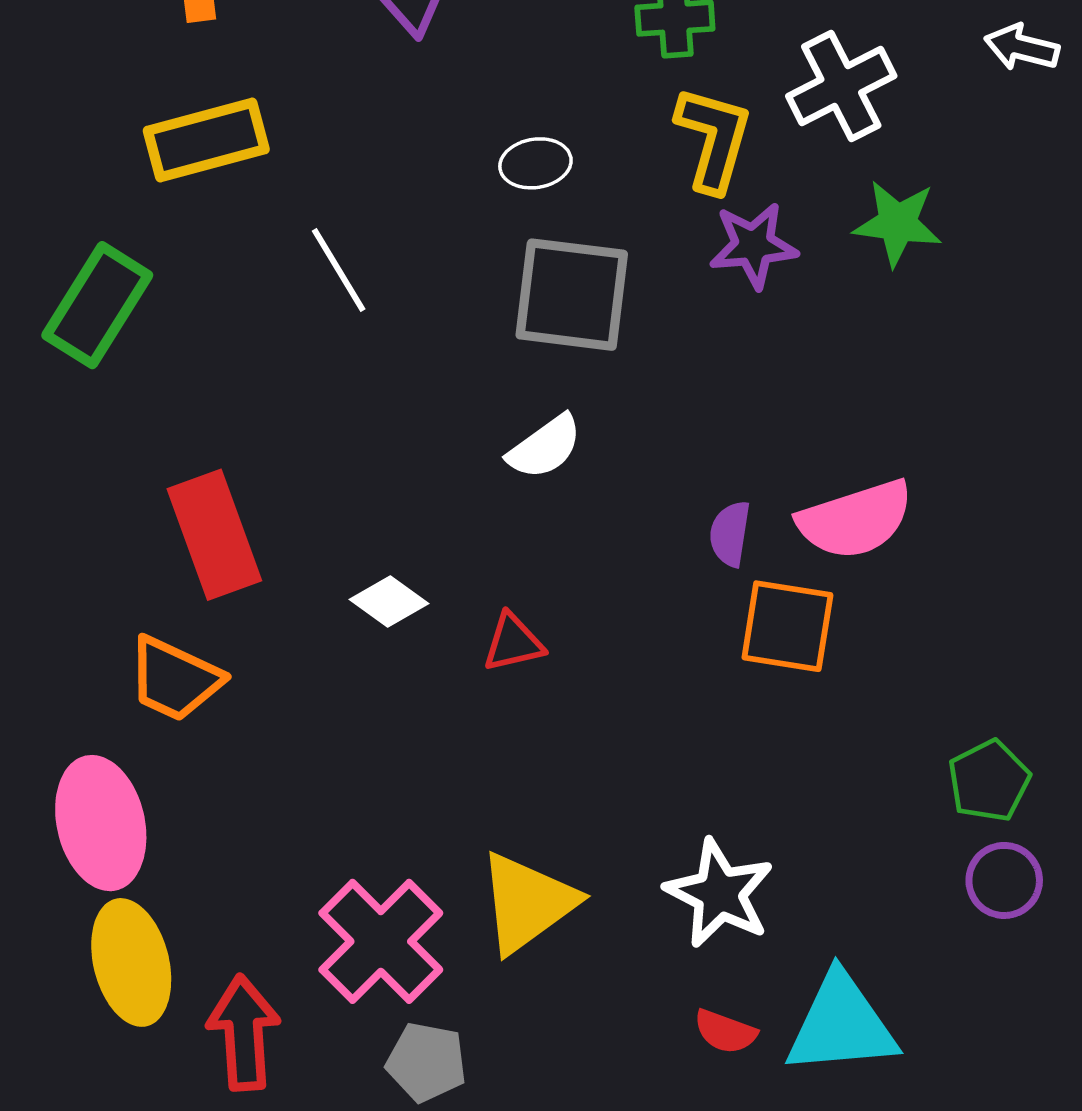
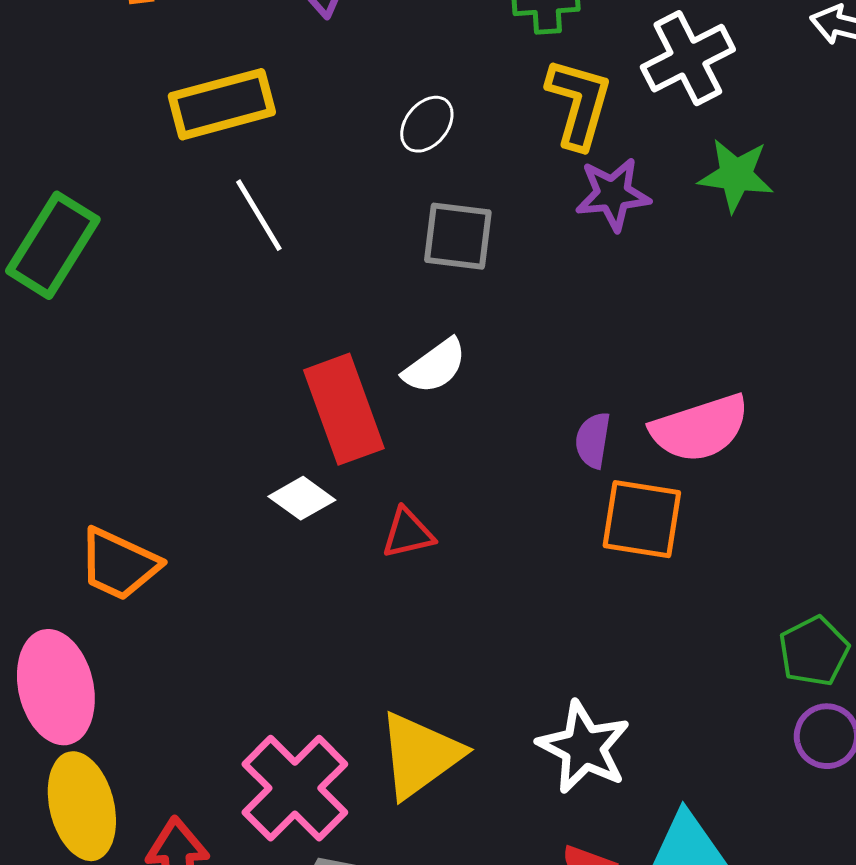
yellow rectangle: (206, 140) -> (222, 104), moved
white ellipse: (535, 163) -> (427, 124), turned -42
gray square: (572, 295) -> (458, 236), size x0.7
red rectangle: (214, 535) -> (344, 409), moved

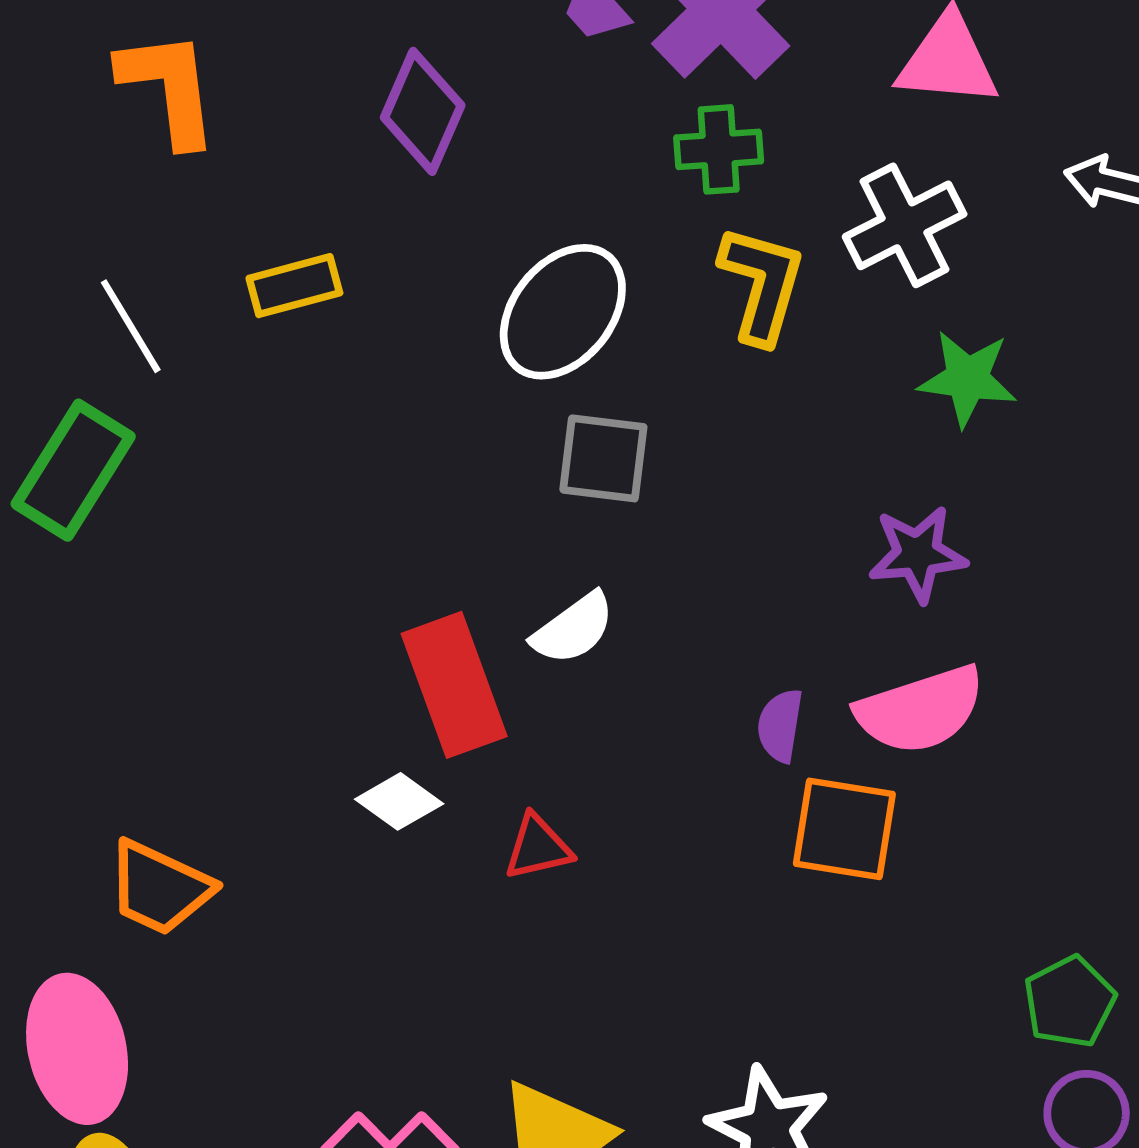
yellow rectangle: (222, 104) -> (294, 286), size x0.7
white ellipse: (427, 124) -> (563, 312), size x1.8
purple star: (613, 194) -> (918, 554), moved
white line: (259, 215) -> (131, 326), moved

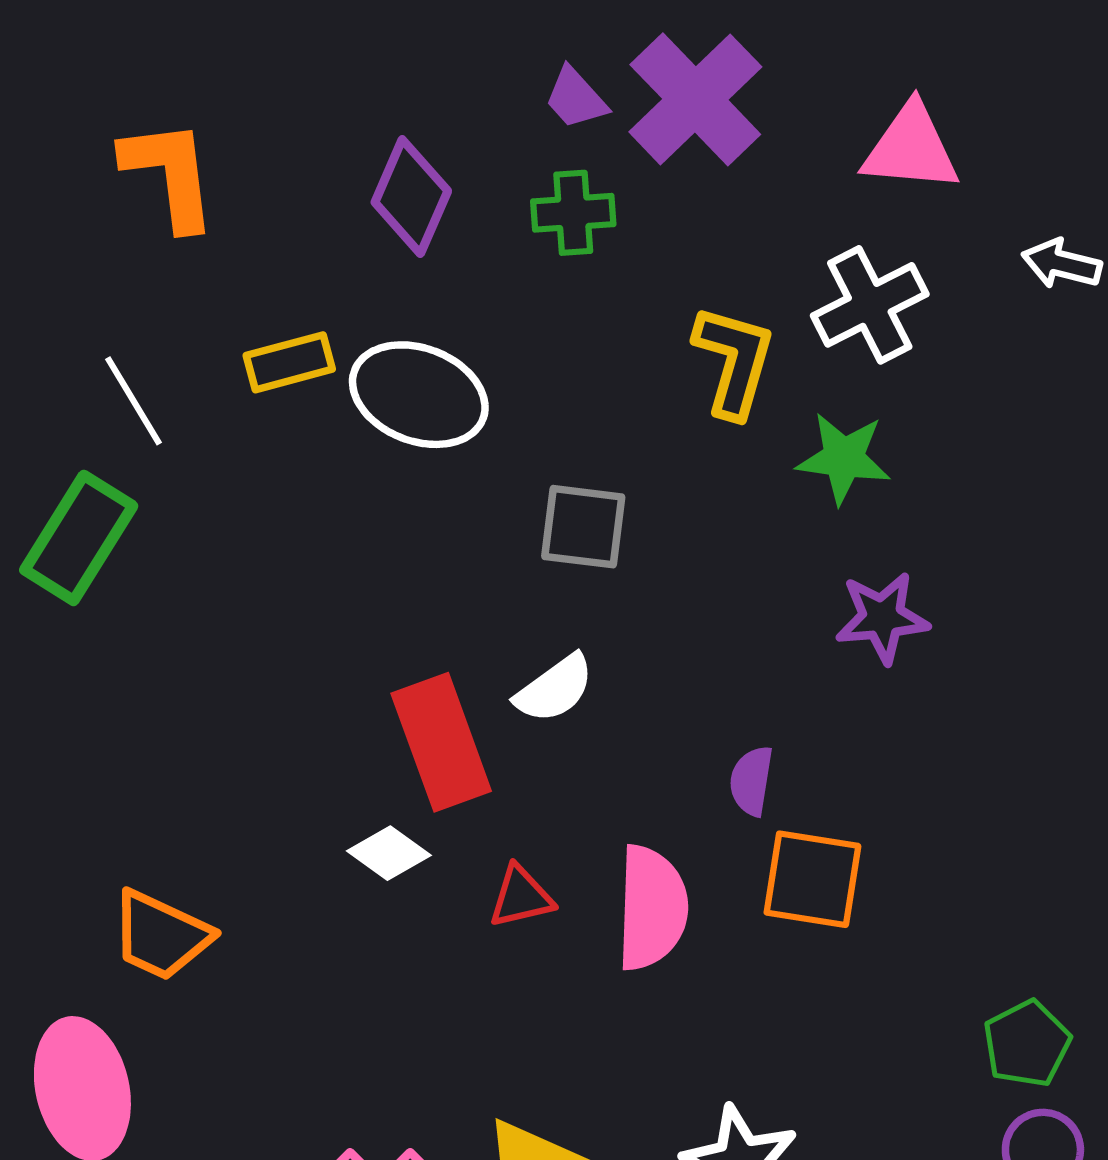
green cross: (719, 149) -> (573, 213), moved
white ellipse: (563, 312) -> (419, 395), moved, turned 72
green star: (967, 379) -> (844, 458), moved
pink semicircle: (920, 710) -> (652, 908), moved, turned -70

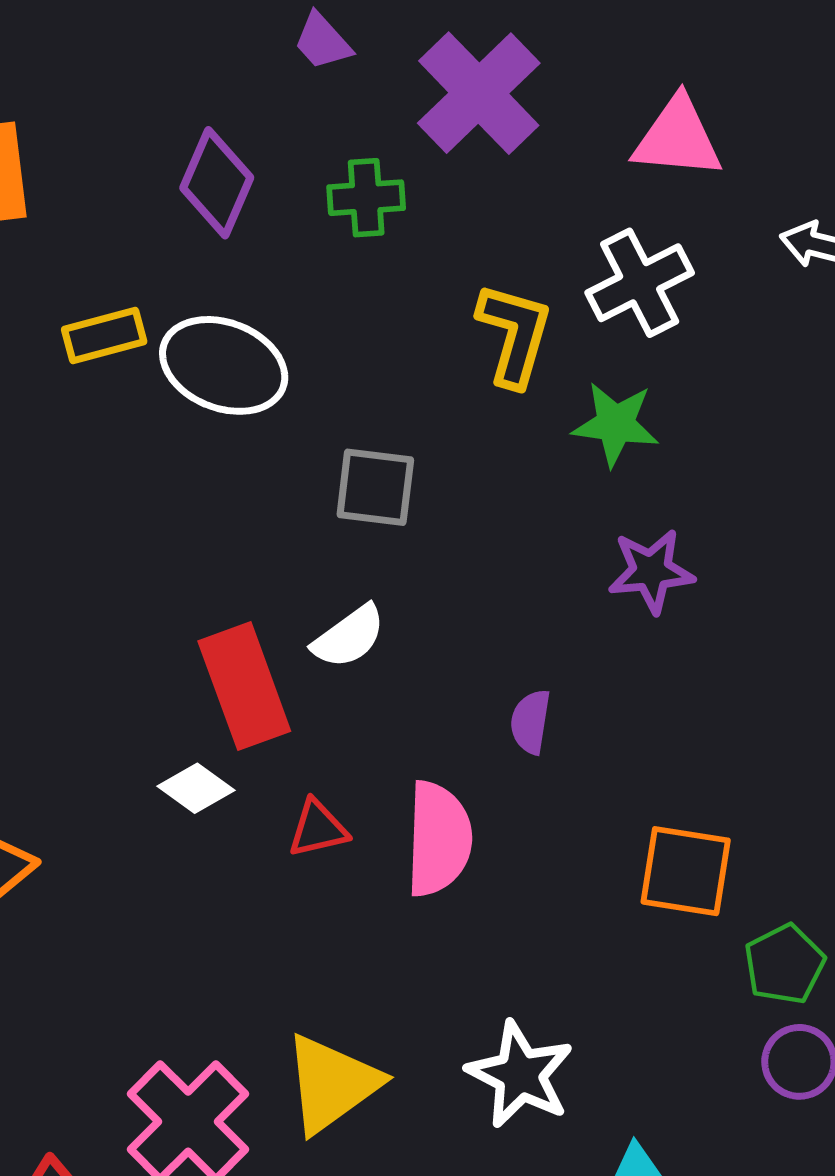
purple trapezoid: (576, 98) -> (322, 41), moved
orange square: (812, 879) -> (686, 871), moved

